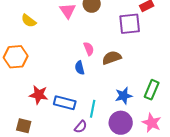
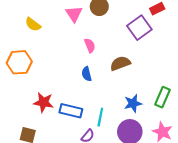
purple square: (130, 24) -> (139, 28), turned -30
pink semicircle: (89, 49) -> (90, 45), moved

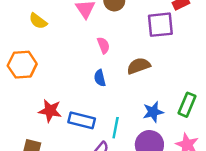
purple square: (139, 28) -> (160, 25), turned 30

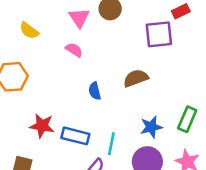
pink semicircle: (103, 45) -> (74, 50), moved, turned -35

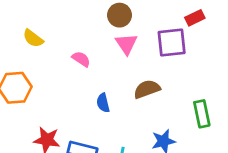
pink triangle: (79, 18) -> (126, 44), moved
green rectangle: (187, 119) -> (202, 114), moved, turned -35

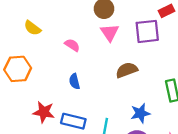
blue semicircle: (103, 103) -> (74, 81), moved

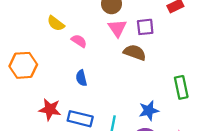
yellow semicircle: (32, 28) -> (56, 23), moved
purple square: (147, 31) -> (145, 27), moved, size x0.7
brown semicircle: (127, 70) -> (135, 53), moved, turned 40

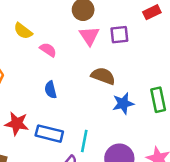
brown semicircle: (135, 53) -> (103, 76), moved
blue star: (149, 111) -> (123, 104), moved

